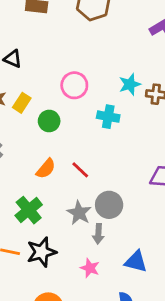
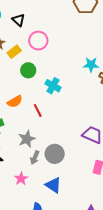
pink circle: (74, 85) -> (38, 41), moved
cyan cross: (108, 117) -> (53, 86), moved
gray circle: (109, 205) -> (55, 154), moved

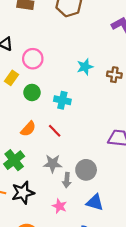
cyan star: (91, 65) -> (85, 67), moved
gray star: (27, 139) -> (53, 164), turned -30

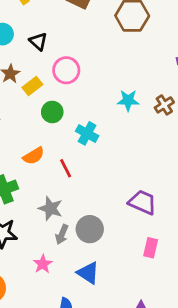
brown cross: (114, 75) -> (164, 105), moved, turned 32

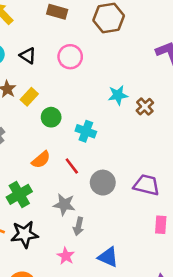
pink circle: (66, 70) -> (70, 57), moved
brown cross: (164, 105) -> (145, 107), moved
gray circle: (90, 229) -> (103, 183), moved

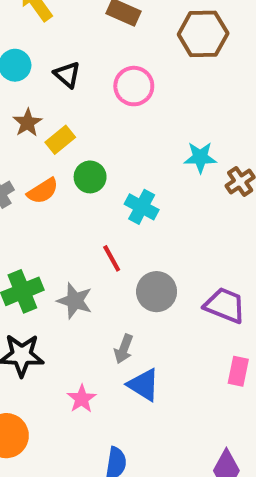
orange semicircle: (41, 160) -> (43, 191), moved
gray star: (64, 205) -> (75, 301), moved
gray arrow: (78, 226) -> (124, 349), moved
blue triangle: (108, 257) -> (143, 385), moved

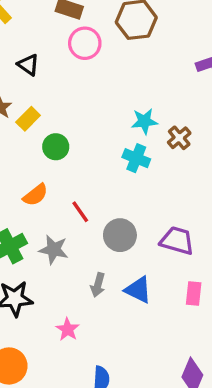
pink circle: (134, 86) -> (85, 43), moved
orange semicircle: (43, 191) -> (35, 195), moved
cyan cross: (142, 207) -> (136, 158), moved
blue triangle: (143, 385) -> (138, 290), moved

